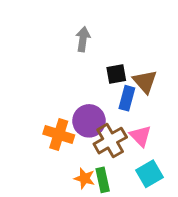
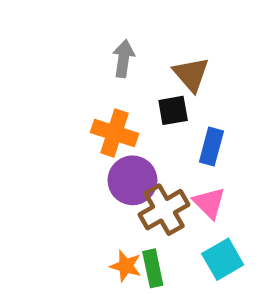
brown triangle: (145, 82) -> (191, 74), moved
blue rectangle: (127, 98) -> (211, 147), moved
orange cross: (59, 134) -> (114, 133), moved

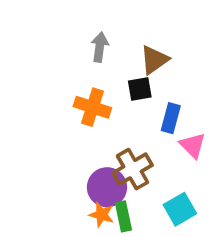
brown triangle: (191, 74) -> (154, 60), turned 36
purple circle: (132, 180) -> (107, 187), moved
pink triangle: (209, 203) -> (193, 145), moved

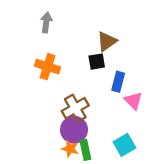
gray arrow: (100, 47) -> (46, 22), moved
orange cross: (92, 107) -> (47, 67), moved
brown cross: (132, 169) -> (75, 108), moved

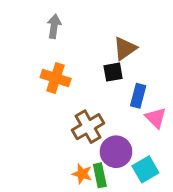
purple circle: (74, 130) -> (116, 152), moved

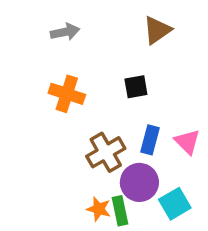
gray arrow: (54, 26) -> (65, 32), turned 70
brown triangle: (125, 48) -> (157, 30), moved
blue rectangle: (138, 96) -> (150, 140), moved

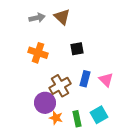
brown triangle: (157, 30) -> (62, 17), moved, turned -42
purple circle: (139, 182) -> (45, 103), moved
green rectangle: (120, 211) -> (77, 119), moved

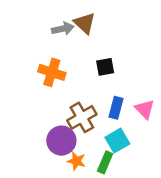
gray arrow: (37, 18) -> (63, 29), moved
cyan square: (99, 115) -> (117, 141), moved
green rectangle: (77, 119) -> (105, 162), turned 35

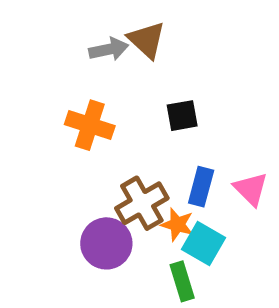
cyan square: (117, 141) -> (203, 243), turned -30
orange star: (76, 161) -> (177, 225), moved
green rectangle: (105, 162) -> (182, 281), turned -40

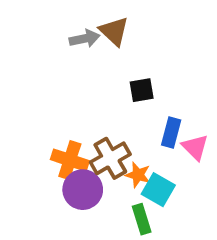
orange cross: (90, 125) -> (70, 160), moved
blue rectangle: (201, 187) -> (171, 132), moved

